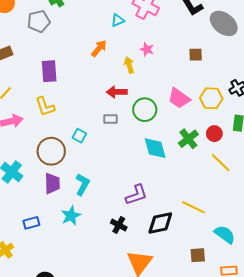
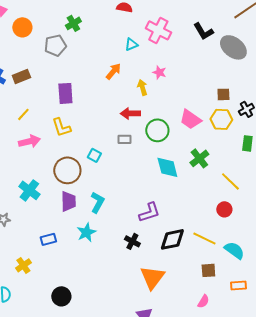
brown square: (196, 55) -> (223, 94), moved
red circle: (214, 134) -> (224, 209), moved
yellow line: (194, 207) -> (204, 238), moved

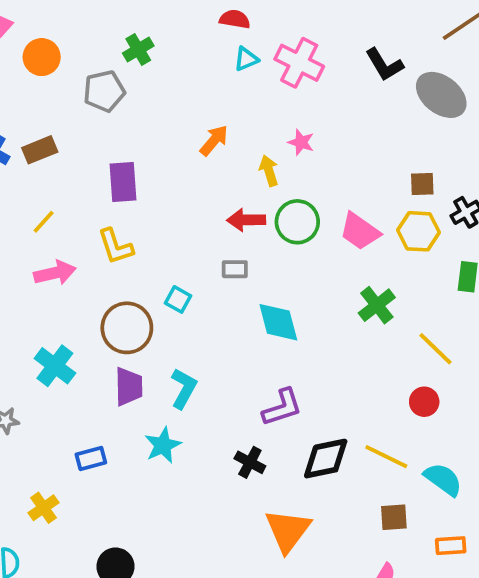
cyan triangle: (131, 44) -> (246, 59), moved
green circle: (157, 130) -> (297, 222), moved
cyan diamond: (167, 167) -> (278, 322), moved

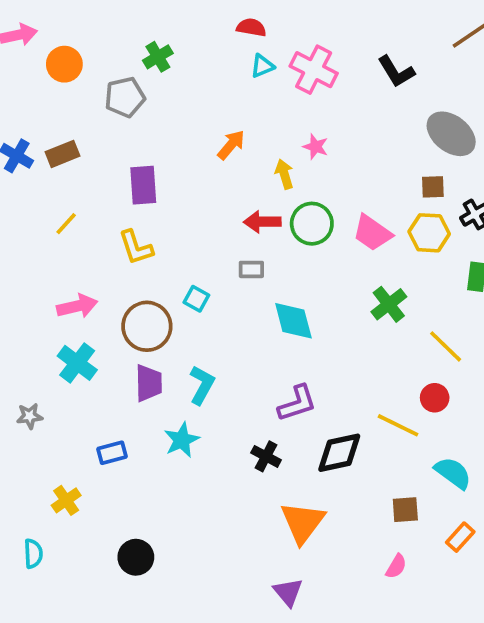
gray ellipse: (441, 95) -> (451, 134), moved
pink arrow: (55, 273) -> (77, 306), moved
yellow line: (386, 457) -> (398, 425), moved
orange rectangle: (451, 546) -> (460, 537), turned -44

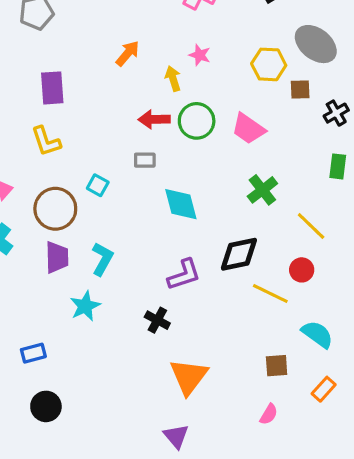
yellow hexagon: (429, 233) -> (269, 64), moved
blue rectangle: (112, 453) -> (33, 353), moved
black diamond: (339, 453) -> (239, 254), moved

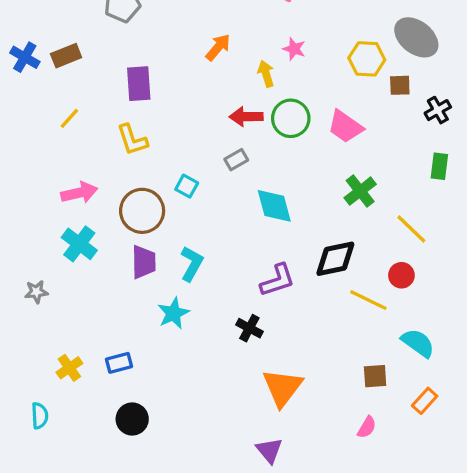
gray rectangle: (145, 160) -> (236, 160), turned -30

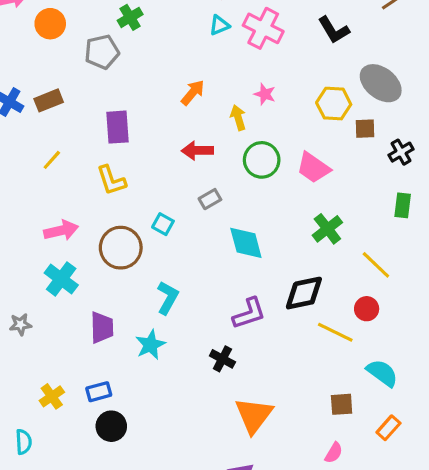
red arrow: (246, 117) -> (197, 151), moved
purple trapezoid: (144, 262) -> (102, 328), moved
black circle: (132, 419) -> (111, 426), moved

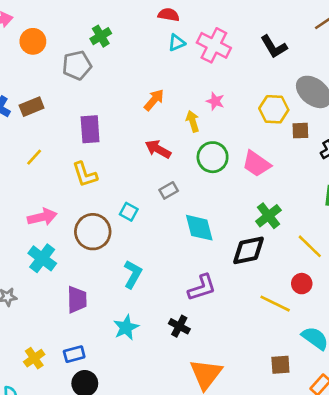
red arrow: (197, 151) -> (158, 149), turned 30
black diamond: (304, 293) -> (248, 250), moved
cyan star: (150, 345) -> (126, 328), moved

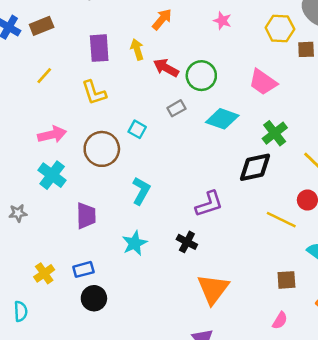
yellow arrow: (193, 121) -> (137, 49), moved
green circle: (213, 157) -> (201, 76), moved
cyan diamond: (199, 228) -> (222, 119), moved, turned -56

